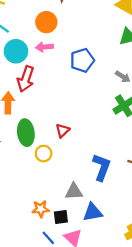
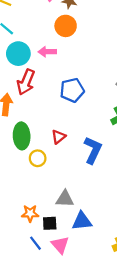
orange circle: (46, 22) -> (66, 26), moved
blue pentagon: (82, 60) -> (72, 90), moved
blue L-shape: (102, 167) -> (93, 150), moved

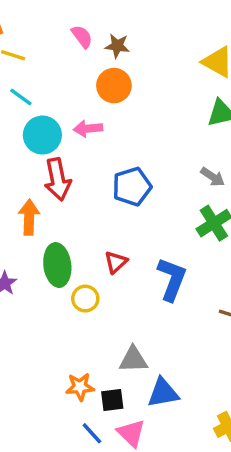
red arrow: (26, 82) -> (58, 179), turned -30

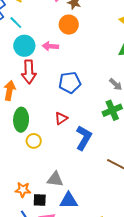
red triangle: (116, 262) -> (61, 118), moved

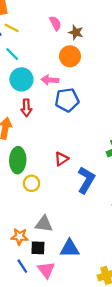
red arrow: (29, 72) -> (26, 108), size x0.7
blue pentagon: (70, 83) -> (67, 100), moved
gray triangle: (55, 179) -> (44, 224), moved

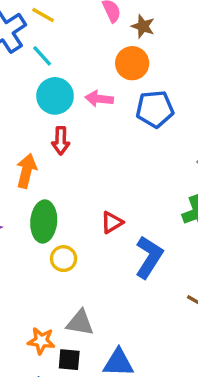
blue pentagon: (67, 100) -> (155, 109), moved

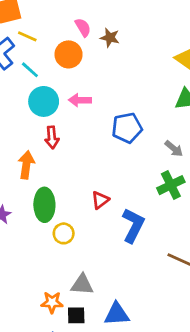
orange circle: (132, 63) -> (69, 54), moved
blue pentagon: (155, 109) -> (127, 128), moved

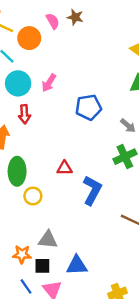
brown star: (110, 38) -> (75, 17), moved
orange circle: (69, 54) -> (29, 38), moved
pink arrow: (80, 100) -> (49, 83), turned -60
red triangle: (100, 200) -> (65, 168), turned 35

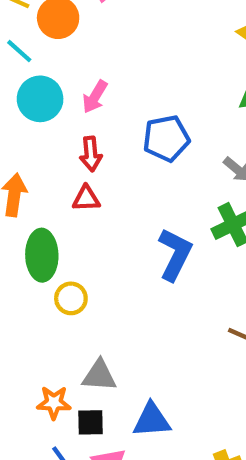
red arrow: (24, 114) -> (91, 154), moved
red triangle: (65, 168) -> (86, 199), moved
blue L-shape: (92, 190) -> (175, 254), moved

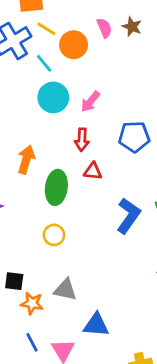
red triangle: (86, 199) -> (93, 171), moved
green ellipse: (42, 255) -> (56, 187), moved
black square: (91, 422) -> (14, 281), moved

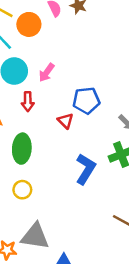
red arrow: (82, 140) -> (28, 102), moved
red triangle: (93, 171) -> (65, 121), moved, turned 42
gray triangle: (65, 290) -> (35, 236), size x1.4

